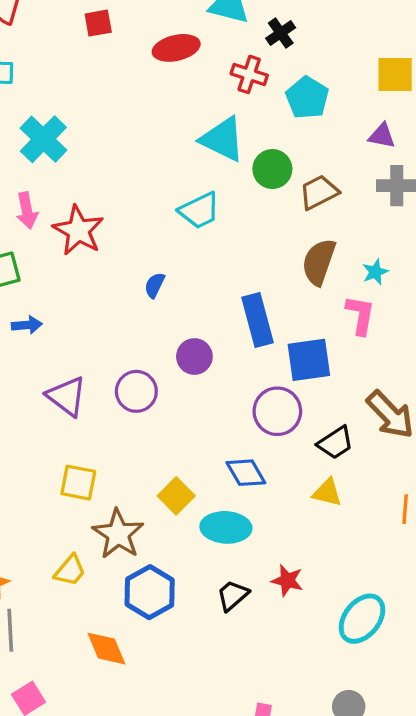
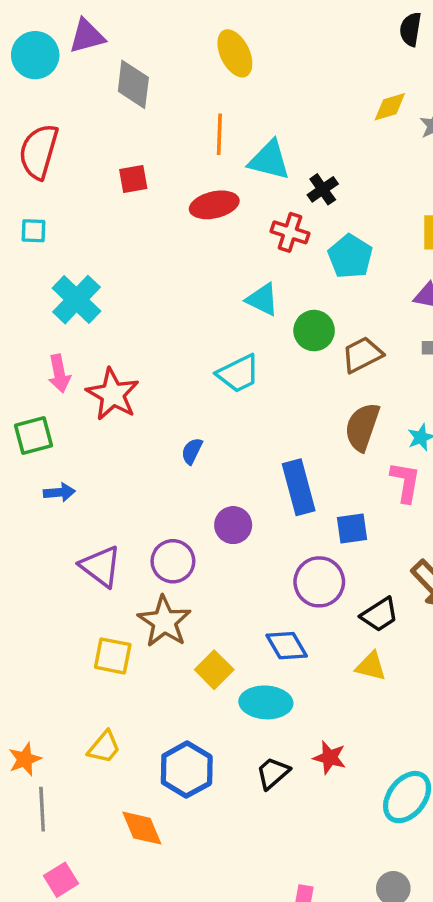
cyan triangle: (223, 139) -> (262, 300), size x0.7
blue square: (309, 360) -> (352, 529), size x0.7
brown star: (118, 534) -> (164, 621), moved

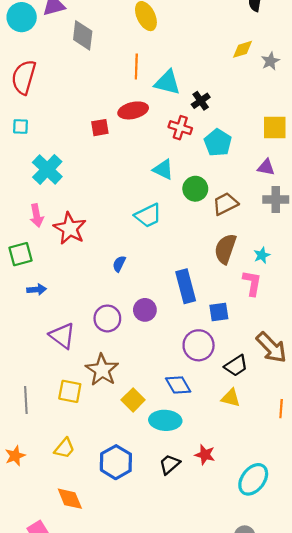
red square: (133, 179) -> (100, 128), moved
purple circle: (173, 561) -> (107, 318), moved
gray line: (42, 809) -> (26, 400), moved
orange diamond: (142, 828) -> (70, 499), moved

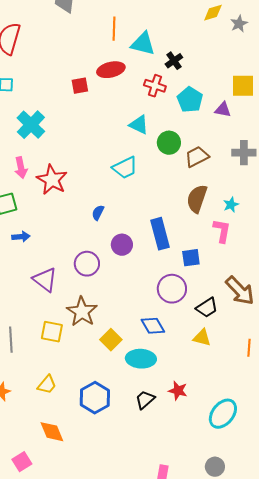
purple triangle: (266, 167) -> (223, 110), moved
purple circle: (145, 310) -> (122, 245), moved

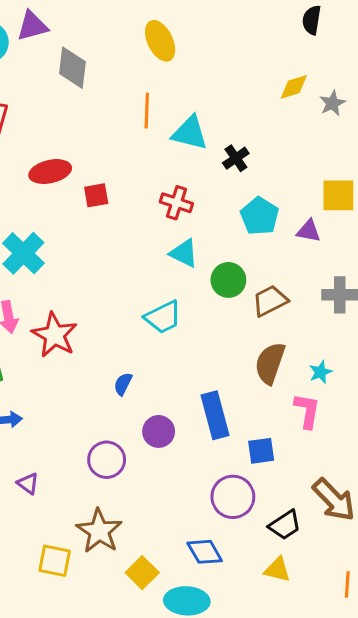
red ellipse: (111, 70) -> (50, 172), moved
red cross: (155, 86) -> (176, 203), moved
purple triangle: (45, 280) -> (28, 483), moved, size x0.6

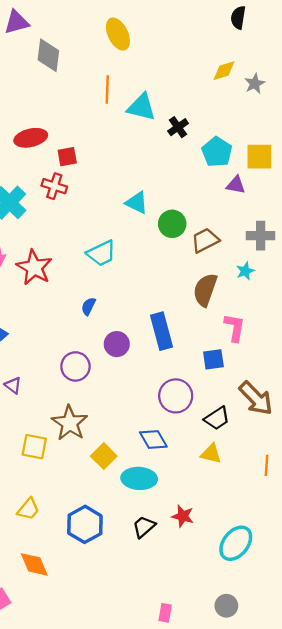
red cross: (176, 203) -> (54, 186), moved
cyan pentagon: (260, 216) -> (217, 152), moved
cyan trapezoid: (163, 317) -> (101, 253), moved
cyan star: (321, 372) -> (245, 271), moved
blue square: (261, 451) -> (213, 359), moved

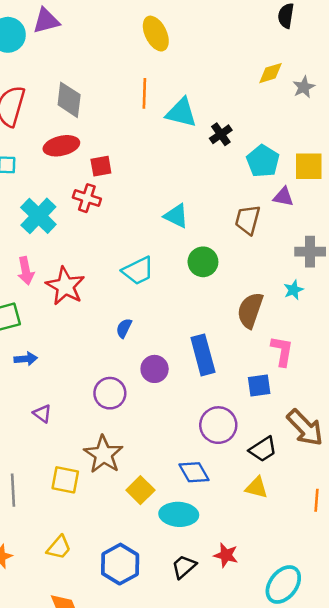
gray diamond: (48, 55) -> (69, 100), moved
green circle: (172, 224) -> (203, 262), moved
brown trapezoid: (205, 240) -> (248, 220), moved, turned -48

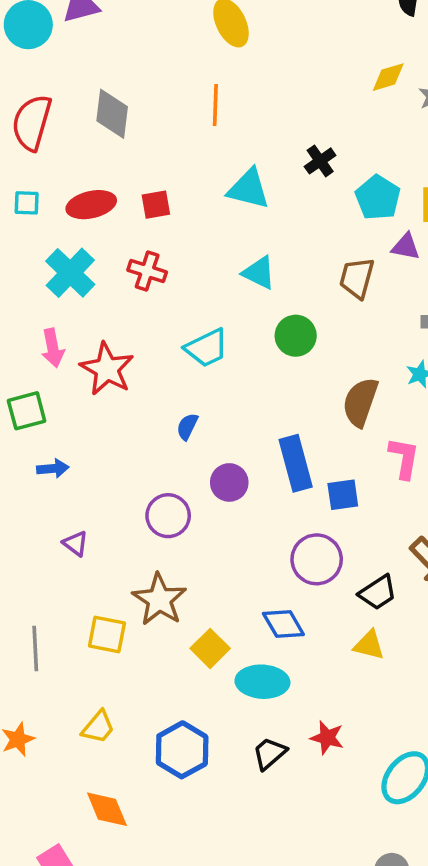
cyan triangle: (181, 113) -> (248, 189), moved
red ellipse: (61, 146) -> (91, 205), moved
red cross: (87, 198) -> (147, 271), moved
blue square: (259, 386) -> (343, 495), moved

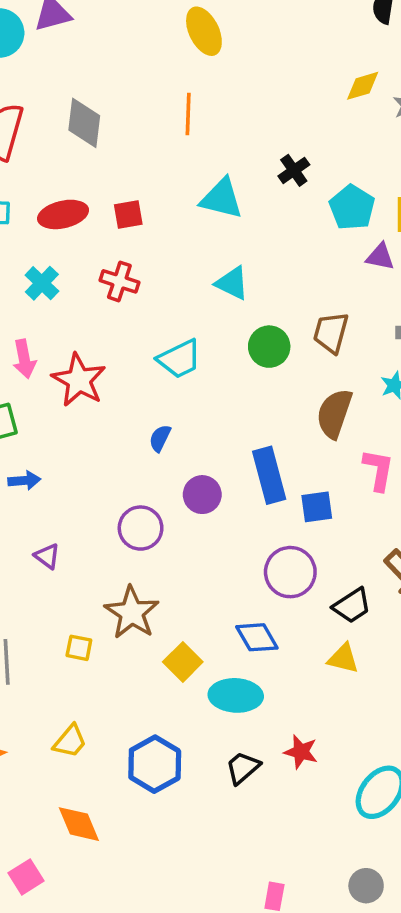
cyan cross: (70, 273) -> (42, 283), size x0.7
brown trapezoid: (357, 278) -> (331, 332), moved
yellow square: (107, 634) -> (79, 648), size x0.7

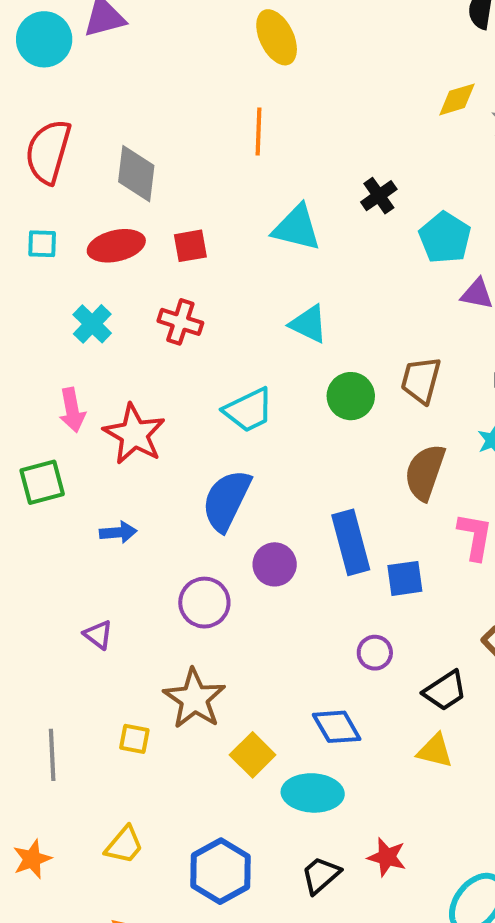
gray diamond: (84, 123) -> (136, 174), moved
blue semicircle: (160, 438) -> (226, 500), size x2.0
blue arrow: (24, 480) -> (118, 532), moved
purple circle: (290, 572) -> (375, 653), size x0.6

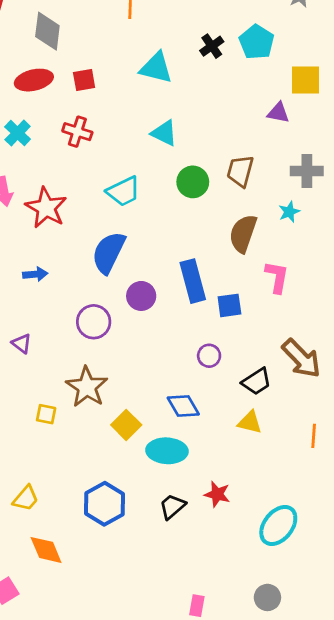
cyan pentagon: (445, 238) -> (257, 42), moved
yellow trapezoid: (124, 845) -> (26, 498), moved

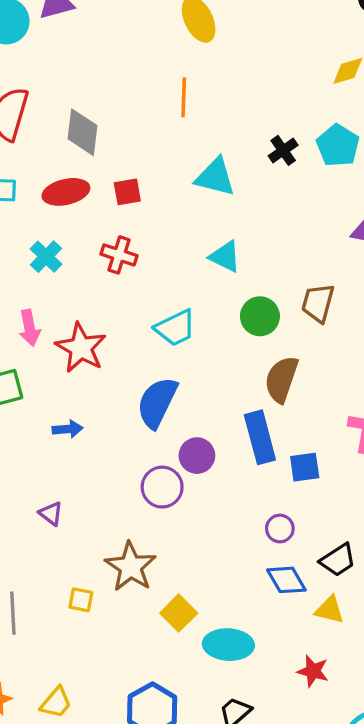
brown semicircle: (243, 233) -> (281, 379), moved
purple circle: (94, 322) -> (162, 487), moved
blue diamond: (183, 406) -> (286, 580), moved
red star: (217, 494) -> (313, 671), moved

